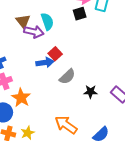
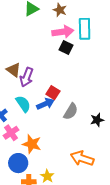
black square: (80, 14) -> (66, 47), turned -32
cyan semicircle: (47, 21) -> (23, 104), moved
purple arrow: (34, 32) -> (27, 77), turned 114

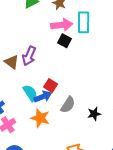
purple arrow: (27, 77) -> (29, 56), moved
cyan semicircle: (23, 104) -> (30, 93), moved
orange star: (32, 144) -> (40, 118), moved

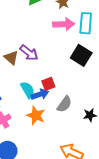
black square: (65, 41) -> (81, 55), moved, size x1.5
purple arrow: (29, 56) -> (29, 53), turned -78
red square: (51, 86) -> (48, 84), turned 32

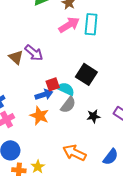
pink arrow: (64, 24) -> (69, 25), turned -30
black square: (81, 55) -> (86, 74), moved
cyan semicircle: (28, 90) -> (66, 89), moved, turned -36

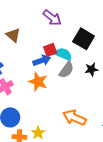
purple arrow: (34, 53) -> (52, 18), moved
brown triangle: (16, 57) -> (13, 35), moved
black star: (93, 116) -> (91, 69), moved

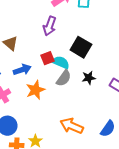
purple arrow: (52, 18) -> (50, 26), turned 72
blue arrow: (42, 60) -> (22, 70), moved
orange star: (38, 82) -> (35, 90), turned 30

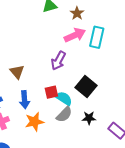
blue arrow: (22, 70) -> (24, 100), turned 96

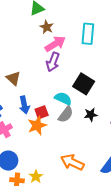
brown star: (77, 13) -> (47, 27), moved
pink arrow: (75, 35) -> (55, 44), moved
red square: (51, 92) -> (42, 112), moved

